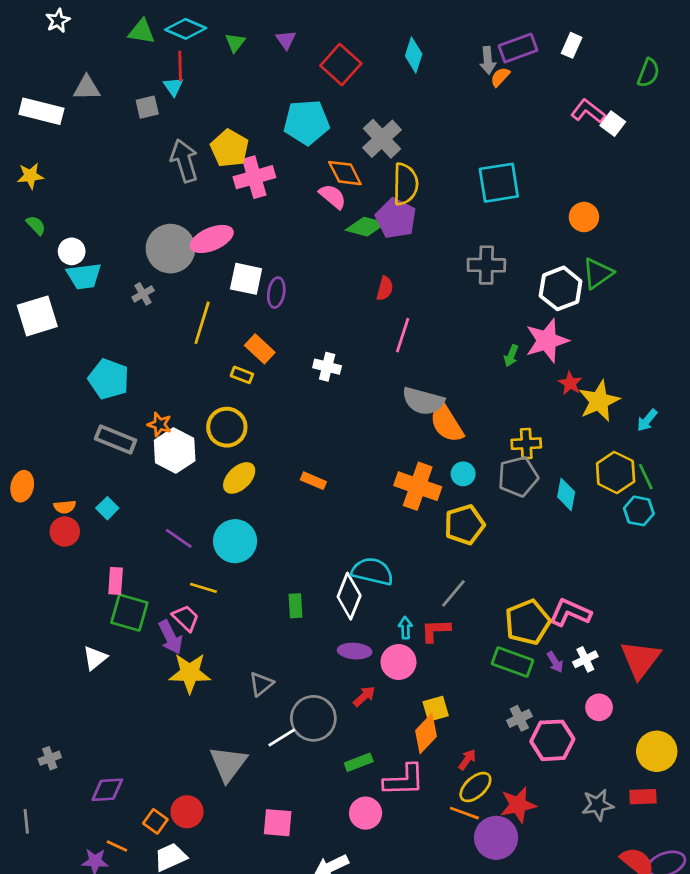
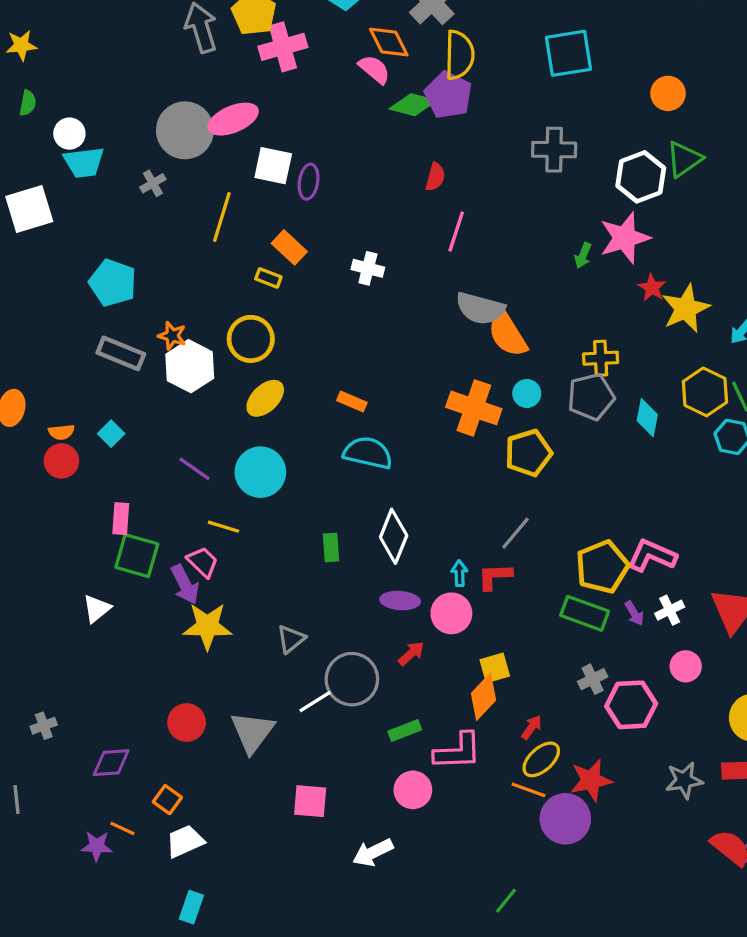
green semicircle: (36, 225) -> (28, 103), turned 55
cyan semicircle: (372, 571) -> (368, 453), moved
red circle: (187, 812) -> (187, 722), moved

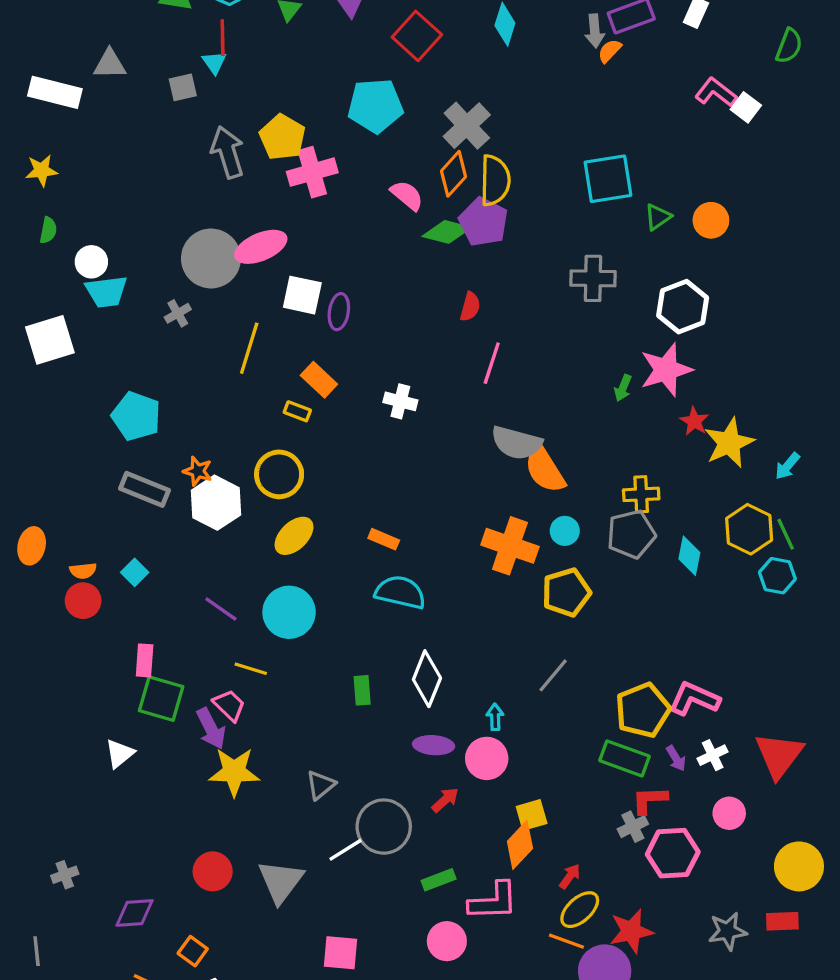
orange diamond: (389, 42) -> (453, 174), moved, turned 69
green triangle: (684, 159) -> (658, 217), moved, size x0.7
red L-shape: (495, 576) -> (649, 800), moved

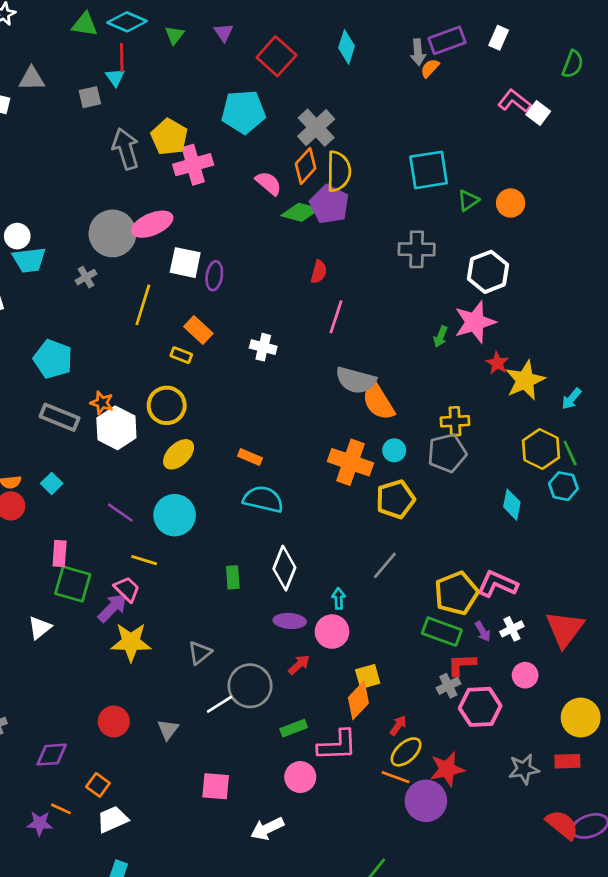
cyan diamond: (689, 556) -> (512, 505), moved
purple arrow: (211, 729) -> (112, 608), turned -108
gray triangle: (281, 881) -> (168, 729), size x0.6

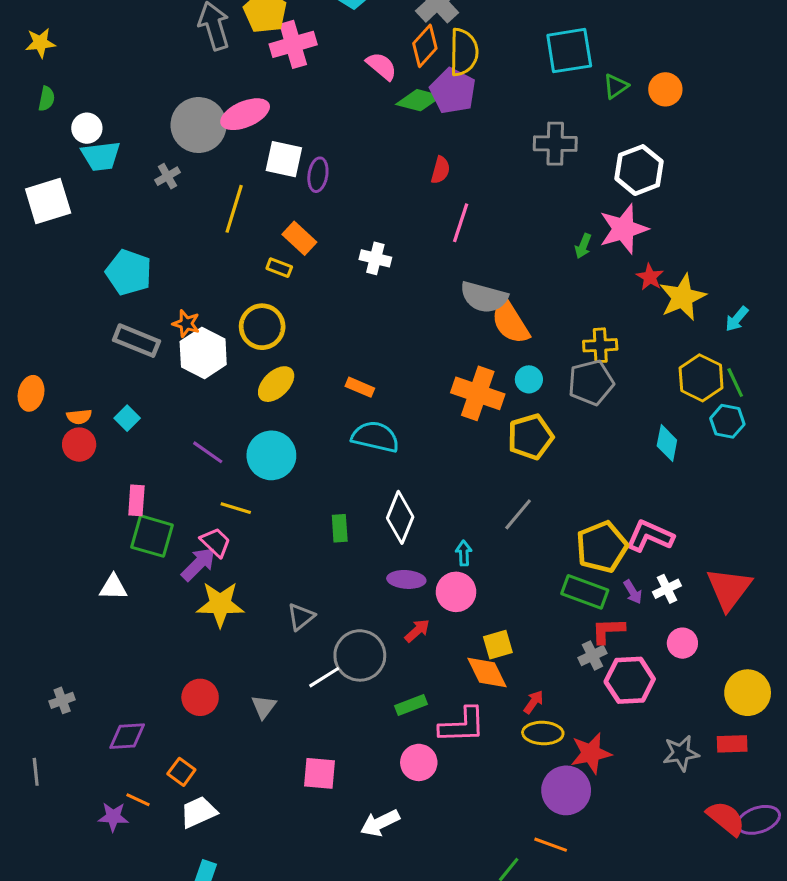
white triangle: (40, 628) -> (113, 587), turned 40
orange diamond: (358, 700) -> (487, 673), turned -69
yellow ellipse: (406, 752) -> (543, 733), turned 44
orange line: (395, 777) -> (551, 845), moved

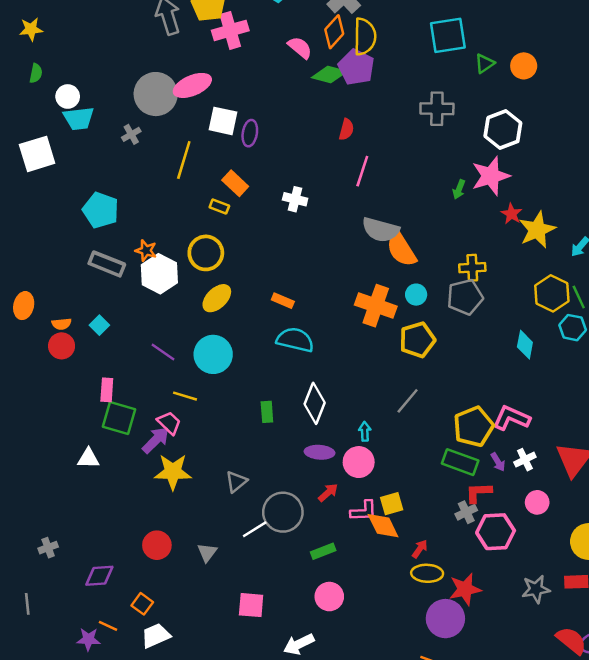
pink L-shape: (462, 725) -> (364, 511), moved, size x0.7

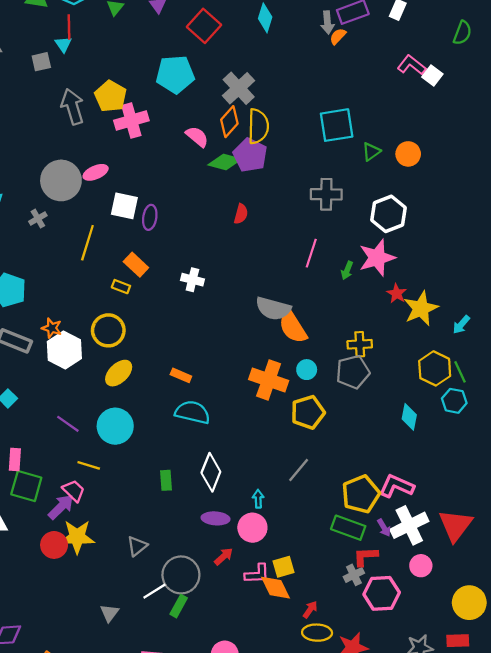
pink ellipse: (192, 85) -> (96, 172), size x0.7
pink line: (362, 171) -> (311, 253), moved
white cross: (525, 460) -> (409, 525), size x1.8
red circle: (157, 545) -> (54, 545), moved
green rectangle: (323, 551) -> (179, 606), moved, turned -40

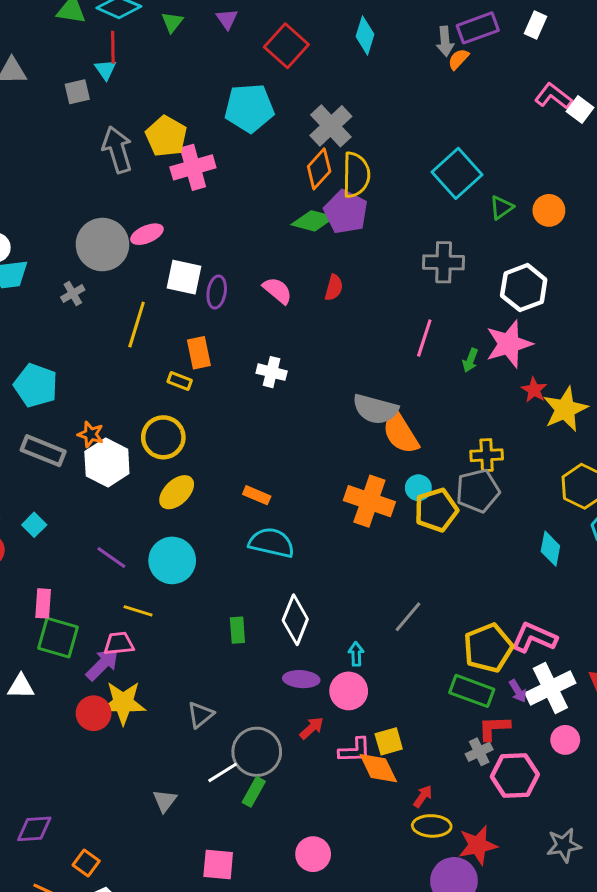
cyan square: (337, 125) -> (457, 173), turned -33
pink semicircle: (197, 137) -> (277, 291), moved
orange rectangle: (136, 265) -> (199, 353), turned 35
yellow pentagon: (308, 412) -> (436, 510), moved
pink trapezoid: (74, 491) -> (119, 644), turned -50

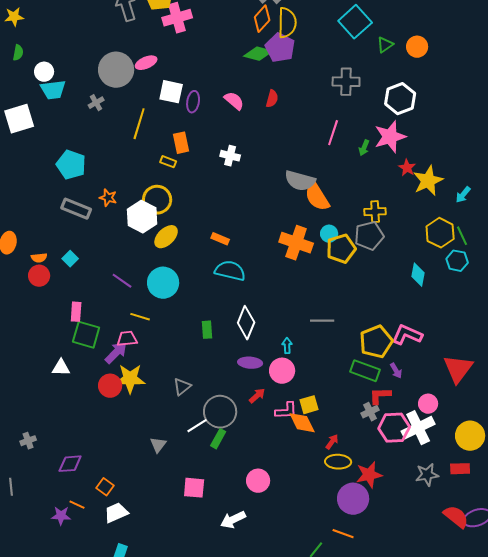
white hexagon: (107, 463) -> (142, 217), moved
gray line: (408, 617) -> (322, 321), turned 50
white cross: (550, 688) -> (418, 428), moved

